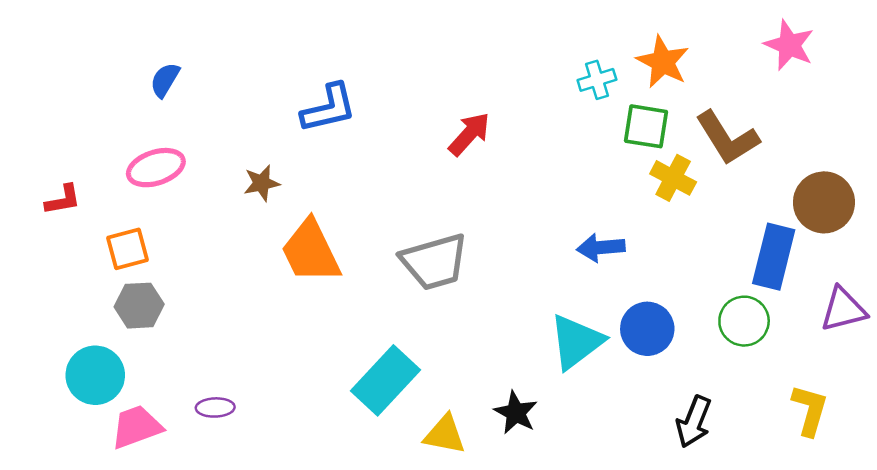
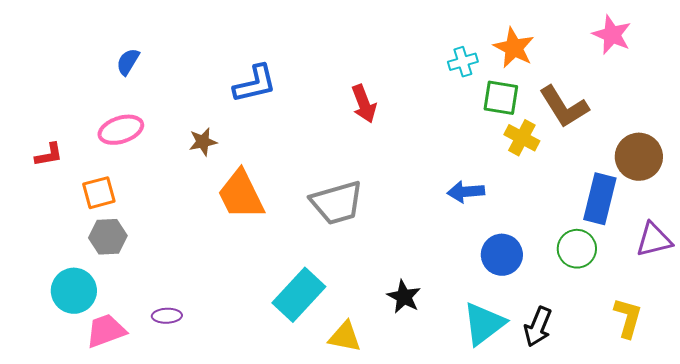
red arrow: (469, 134) -> (364, 104), turned 117
cyan triangle: (576, 342) -> (484, 324), moved
black star: (516, 413) -> (404, 297), moved

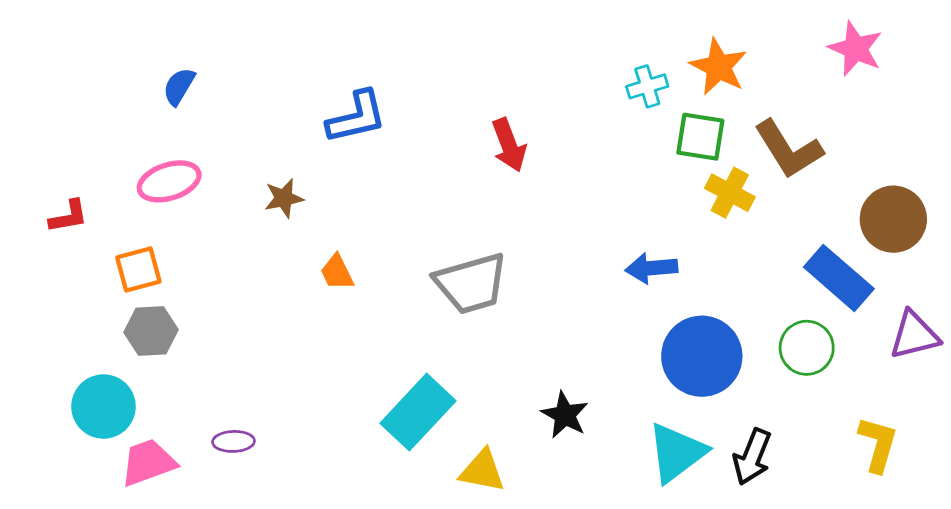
orange trapezoid: (241, 195) -> (337, 272), size x0.5
blue rectangle: (600, 199) -> (839, 278), turned -63
blue circle: (502, 255) -> (702, 356), size x1.4

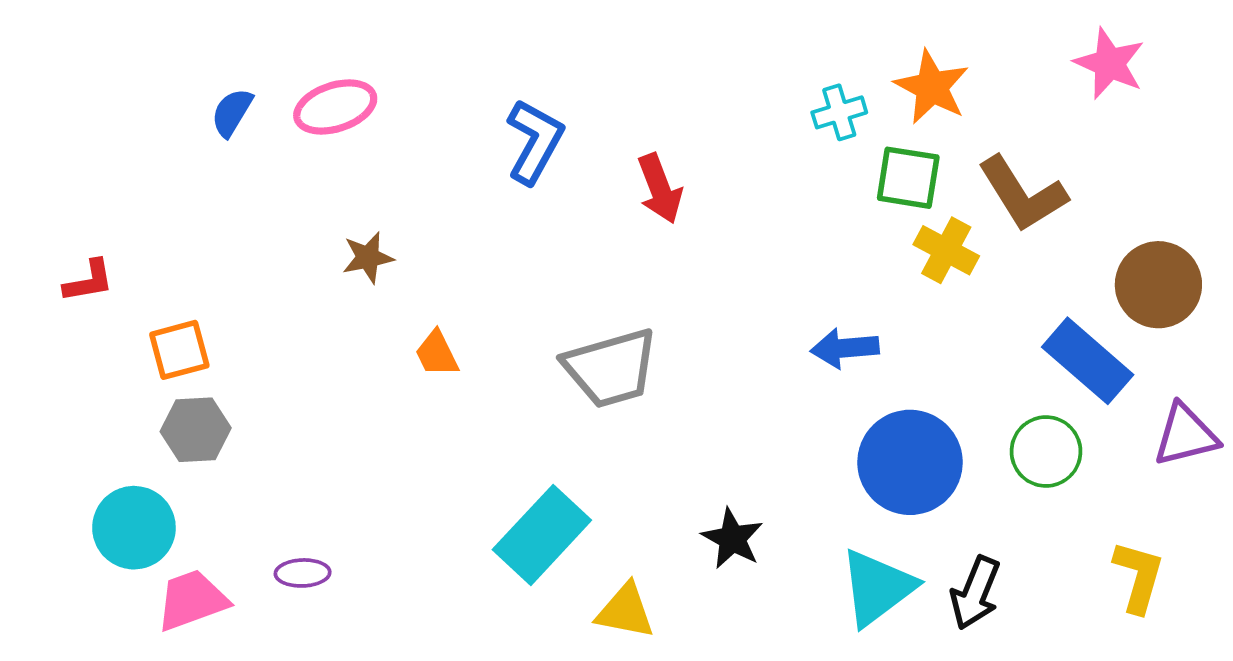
blue L-shape: (356, 117) -> (535, 141), moved, turned -48
pink ellipse: (169, 181) -> (335, 107), moved

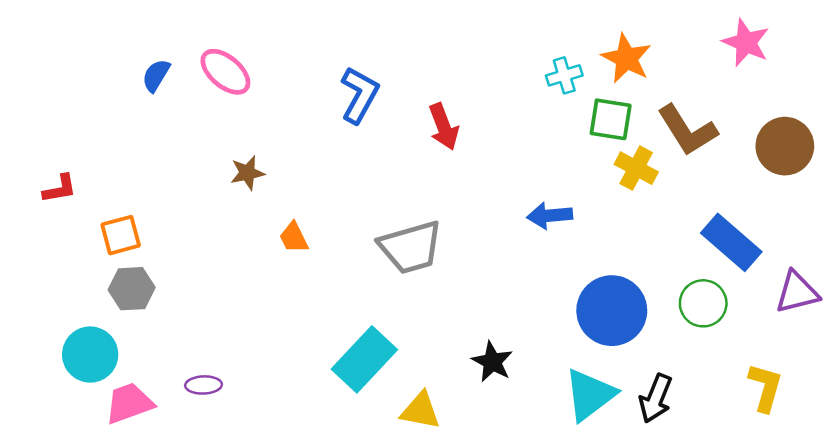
pink ellipse: (335, 107) -> (225, 72), turned 58
brown circle: (1158, 285) -> (785, 146), moved
blue arrow: (845, 348) -> (550, 216), moved

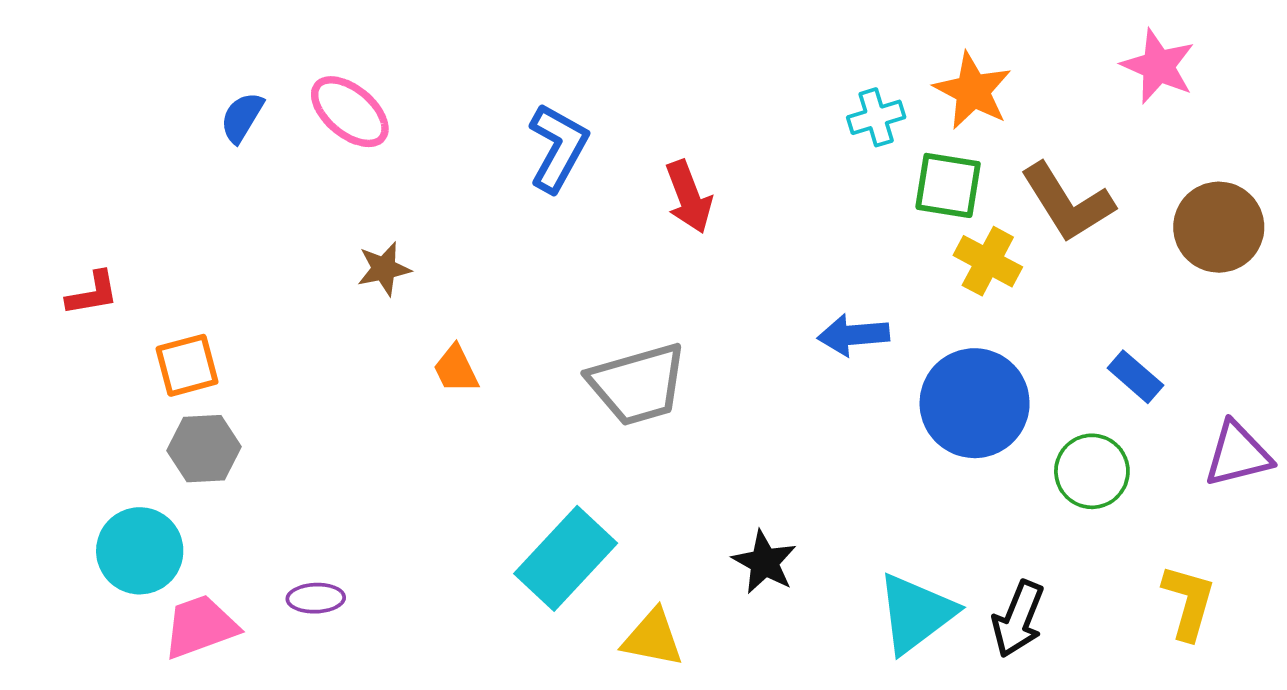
blue rectangle: (731, 242) -> (1135, 377), size x0.6
blue circle: (612, 311) -> (975, 403), moved

